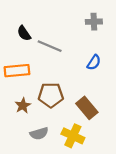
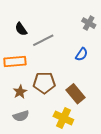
gray cross: (94, 22) -> (89, 23), moved, turned 32
gray line: (50, 46) -> (43, 40), turned -50
gray semicircle: (39, 133) -> (21, 116), moved

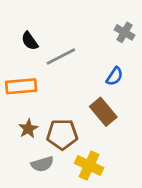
brown pentagon: (44, 83) -> (62, 134), moved
brown rectangle: (76, 94) -> (103, 112), moved
gray semicircle: (21, 116) -> (42, 164), moved

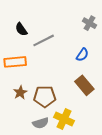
brown rectangle: (103, 112) -> (84, 85), moved
gray semicircle: (42, 164) -> (41, 123), moved

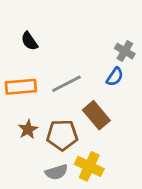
gray cross: (90, 23) -> (125, 51), moved
gray line: (44, 40) -> (66, 84), moved
brown rectangle: (84, 85) -> (96, 115), moved

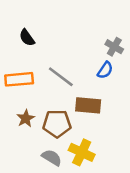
gray line: (66, 84) -> (61, 77), turned 64
brown rectangle: (96, 115) -> (88, 105), turned -45
gray semicircle: (56, 172) -> (52, 158), turned -132

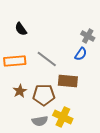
gray semicircle: (52, 158) -> (40, 121), turned 140

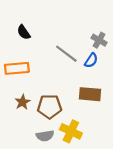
gray line: (47, 59) -> (66, 54), moved
brown rectangle: (68, 81) -> (90, 94), moved

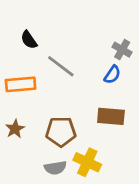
gray line: (66, 54) -> (61, 66), moved
brown star: (23, 102) -> (15, 129), moved

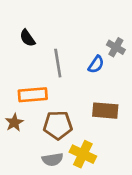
gray line: (61, 66) -> (58, 63), turned 44
blue semicircle: (112, 75) -> (96, 64), moved
orange rectangle: (21, 84) -> (33, 95), moved

